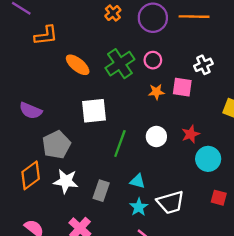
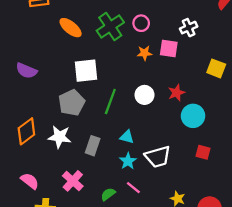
gray pentagon: (56, 145) -> (72, 103), moved

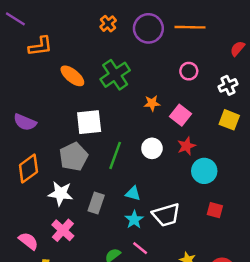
pink circle: (141, 23) -> (189, 71), moved
white cross: (189, 28) -> (228, 85), moved
pink square: (169, 49) -> (180, 115), moved, turned 30
orange diamond: (26, 131) -> (28, 169), moved
pink cross: (73, 181) -> (63, 230), moved

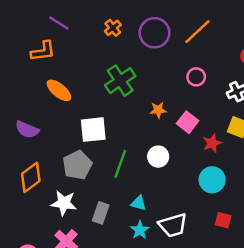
purple line: (15, 19) -> (59, 23), moved
orange line: (190, 27) -> (197, 32), turned -44
orange ellipse: (72, 76) -> (59, 90), moved
red star: (186, 146) -> (212, 143), moved

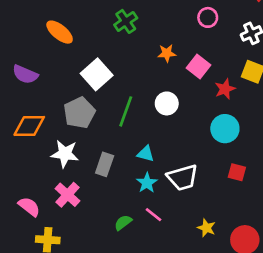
green cross: (120, 81) -> (126, 21), size x0.7
white square: (93, 130) -> (97, 74), turned -36
orange diamond: (31, 177) -> (29, 126), turned 36

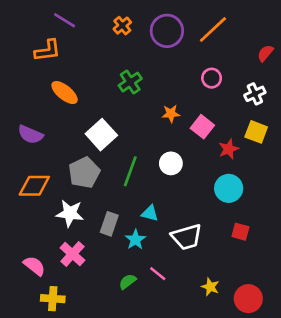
cyan star: (147, 183) -> (135, 240), moved

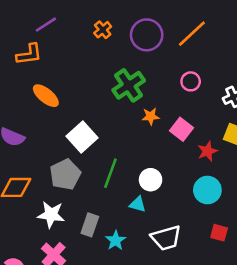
purple line: (65, 20) -> (46, 25), turned -65
green cross: (130, 82) -> (129, 85), moved, size x1.4
white circle: (171, 163) -> (151, 180), moved
cyan triangle: (150, 213) -> (138, 204), moved

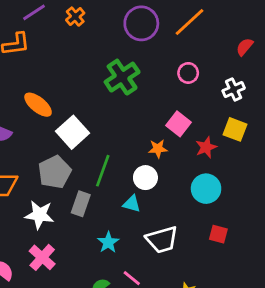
orange cross: (103, 30) -> (75, 17), moved
orange ellipse: (46, 96) -> (38, 105), moved
orange star: (151, 116) -> (158, 149), moved
gray rectangle: (90, 225) -> (81, 204), moved

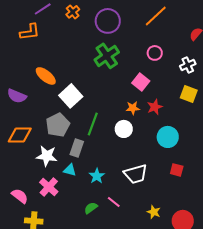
purple circle: (141, 23) -> (108, 21), moved
pink square: (178, 124) -> (141, 82), moved
red star: (206, 147) -> (155, 107), moved
cyan triangle: (132, 204) -> (70, 170), moved

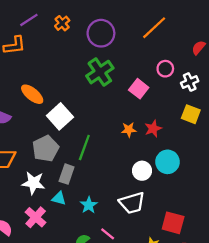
pink circle: (155, 53) -> (165, 69), moved
pink square: (141, 82) -> (139, 89), moved
white circle: (124, 129) -> (142, 171), moved
red square: (177, 170) -> (173, 223), moved, size x1.5

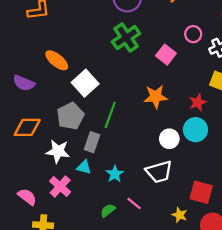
red star: (153, 129) -> (198, 102), moved
orange star: (129, 130) -> (156, 97), size x1.5

